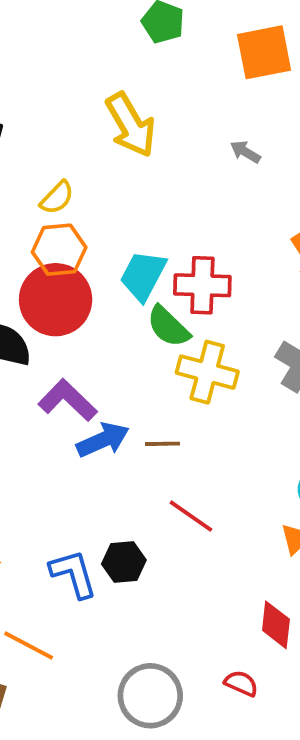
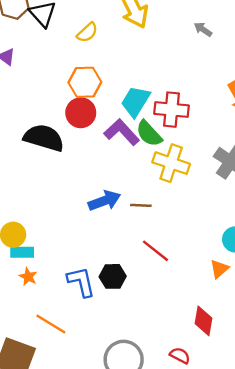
yellow semicircle: (57, 198) -> (87, 32), moved
red circle: (56, 300) -> (81, 113), size x0.7
purple L-shape: (68, 400) -> (122, 132), moved

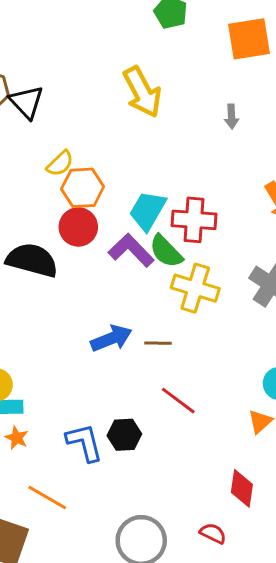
gray arrow: (203, 29) -> (231, 116), turned -126
yellow semicircle: (87, 32) -> (60, 164), moved

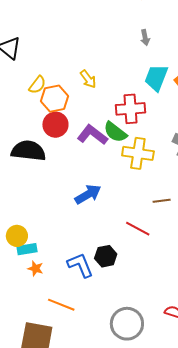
yellow arrow: (142, 92) -> (88, 79), moved, size x0.6
cyan trapezoid: (148, 211) -> (156, 78), moved
brown line: (158, 343) -> (162, 201), moved

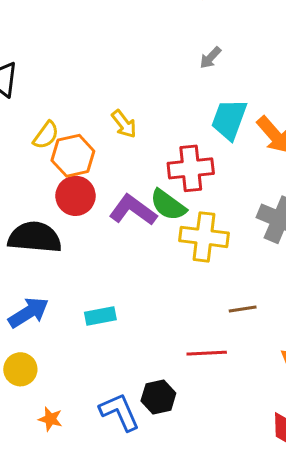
gray arrow: (145, 37) -> (210, 58), turned 56
blue arrow: (88, 194) -> (29, 313), moved
red line: (138, 229) -> (207, 353), turned -30
cyan rectangle: (27, 249) -> (100, 316), moved

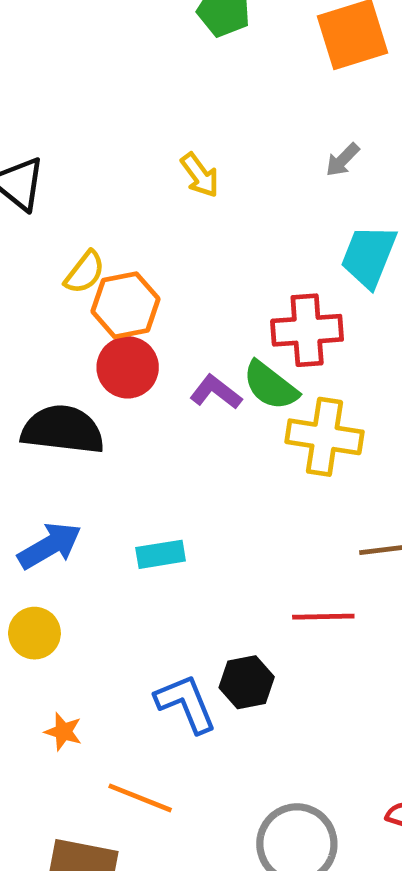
yellow arrow: (124, 124) -> (200, 175), moved
purple L-shape: (133, 210) -> (216, 392), size x0.7
orange star: (50, 419) -> (63, 732), moved

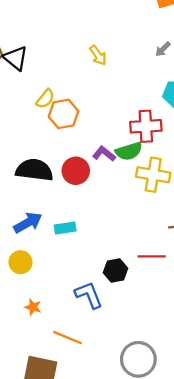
red circle: (128, 367) -> (76, 171), moved
green semicircle: (270, 386) -> (129, 151), turned -56
cyan rectangle: (161, 554) -> (65, 228), moved
black hexagon: (247, 682) -> (116, 270), moved

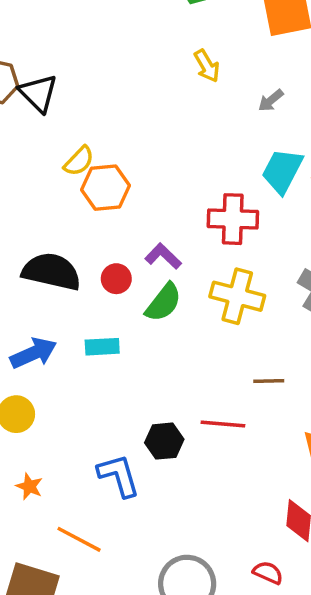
yellow arrow: (98, 55) -> (207, 66), moved
green semicircle: (129, 151) -> (163, 302), moved, turned -40
red circle: (76, 171) -> (116, 279), size x0.7
cyan rectangle: (65, 228) -> (102, 347), moved

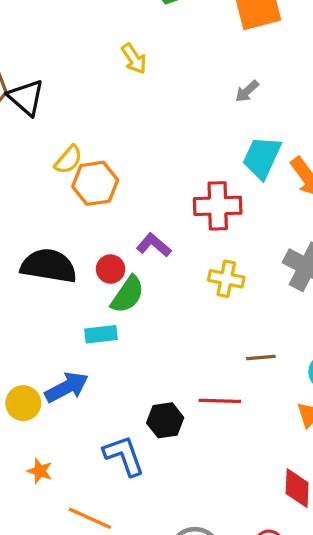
yellow arrow: (207, 66) -> (134, 59), moved
yellow cross: (237, 296) -> (226, 279), size x0.7
green semicircle: (163, 302) -> (128, 295), moved
blue arrow: (34, 353) -> (67, 387), moved

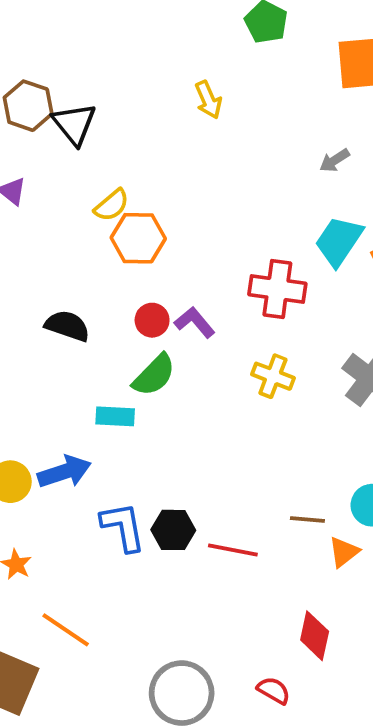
black semicircle: (49, 266) -> (67, 326), size x0.7
red circle: (111, 269) -> (152, 320), moved
brown line: (261, 357) -> (307, 520), moved
red line: (220, 401) -> (233, 550), moved
blue L-shape: (124, 456) -> (123, 527), moved

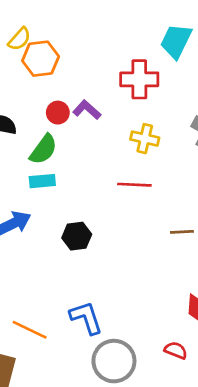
green semicircle: (154, 375) -> (43, 149), moved
blue L-shape: (123, 527) -> (86, 318), moved
black hexagon: (173, 530) -> (77, 236), moved
red line: (233, 550) -> (134, 185), moved

